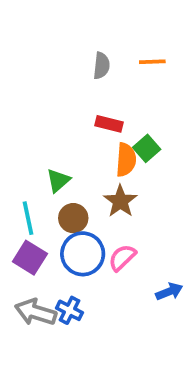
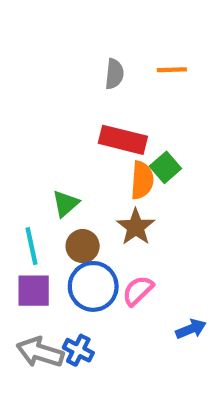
red rectangle: (109, 124) -> (123, 140), size x1.5
purple square: (30, 258) -> (34, 291), turned -32

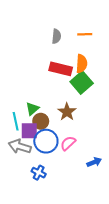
green square: (165, 167) -> (82, 82), size x1.5
orange semicircle: (142, 180) -> (82, 64), moved
green triangle: (66, 204) -> (32, 109), moved
purple square: (34, 291) -> (29, 131), moved
gray arrow: (40, 352) -> (20, 146), moved

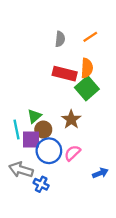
orange line: (85, 34) -> (90, 37), turned -32
gray arrow: (20, 146) -> (21, 170), moved

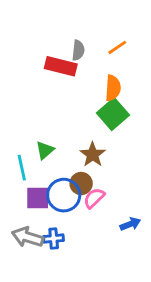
red rectangle: (65, 74) -> (61, 66), moved
brown circle: (43, 130) -> (81, 184), moved
purple square: (31, 140) -> (38, 198), moved
gray arrow: (21, 170) -> (28, 237), moved
blue cross: (41, 184) -> (54, 239), turned -32

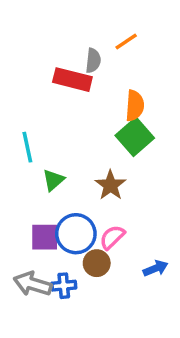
orange line: (117, 47) -> (126, 41), moved
cyan line: (22, 168) -> (27, 147), moved
brown circle: (81, 184) -> (97, 263), moved

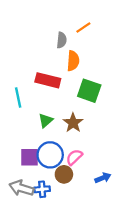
red rectangle: (72, 80) -> (48, 80), moved
orange semicircle: (135, 106) -> (73, 61), moved
green square: (135, 137) -> (89, 91), turned -30
green triangle: (53, 180) -> (46, 120), moved

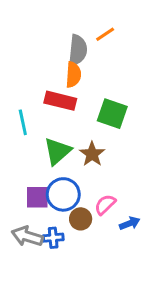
gray semicircle: (62, 40) -> (78, 50), size x1.5
orange semicircle: (73, 61) -> (73, 75), moved
green triangle: (46, 120) -> (57, 151), size x1.5
pink semicircle: (74, 157) -> (105, 205), moved

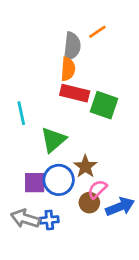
red rectangle: (60, 101) -> (75, 93), moved
brown star: (92, 154) -> (85, 167), moved
brown circle: (81, 219) -> (89, 203), moved
blue arrow: (130, 223) -> (120, 207), size x1.5

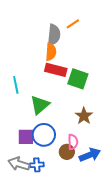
brown star: (85, 167) -> (84, 116), moved
pink semicircle: (97, 189) -> (73, 142), turned 133

